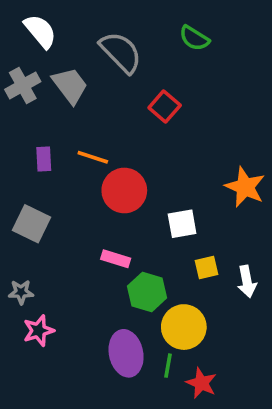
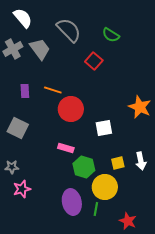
green semicircle: (194, 38) -> (111, 35), moved
yellow square: (207, 268) -> (118, 163), moved
red star: (201, 383) -> (128, 221), moved

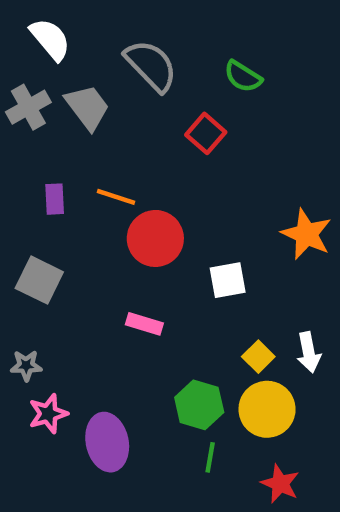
yellow square: (118, 163) -> (258, 357), turned -32
green hexagon: (84, 167) -> (199, 405), moved
yellow circle: (105, 187) -> (267, 409), moved
purple ellipse: (72, 202) -> (107, 442), moved

